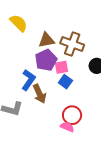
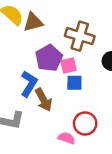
brown triangle: (46, 40) -> (33, 22), moved
blue square: (65, 82) -> (74, 83), turned -32
pink semicircle: (67, 127) -> (67, 138), moved

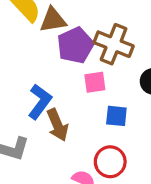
purple pentagon: (49, 58) -> (75, 45), moved
blue square: (74, 83) -> (116, 116), moved

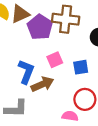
pink square: (95, 82) -> (55, 60), moved
brown arrow: (57, 125) -> (42, 84), turned -75

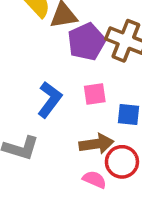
brown arrow: (42, 84) -> (96, 144), moved

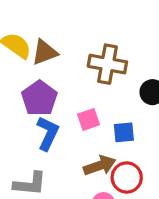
purple pentagon: (86, 42) -> (39, 98), moved

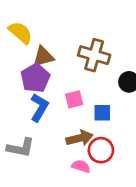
brown triangle: (45, 52) -> (43, 57), moved

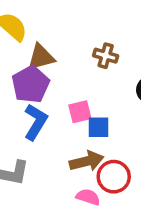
brown cross: (94, 55) -> (106, 56), size x0.6
blue square: (102, 113) -> (99, 127), moved

